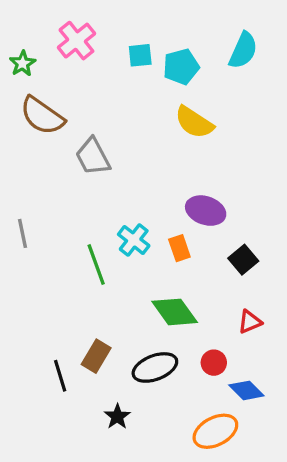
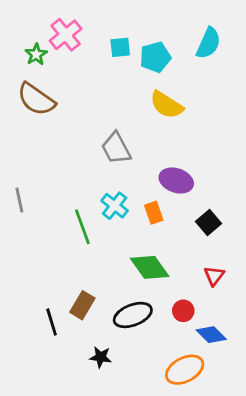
green star: (23, 63) -> (36, 54), moved
gray trapezoid: (93, 157) -> (116, 148), moved
red triangle: (250, 322) -> (214, 276), turned -30
black star: (117, 417) -> (101, 357), turned -30

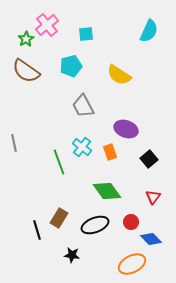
cyan pentagon: (155, 57) -> (71, 66), moved

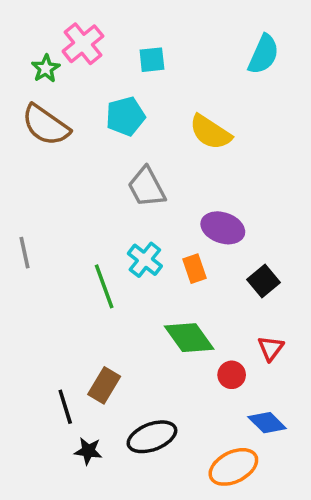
red circle: (131, 222) -> (232, 375), moved
black ellipse: (95, 225) -> (152, 437), moved
black star: (72, 255) -> (88, 451), moved

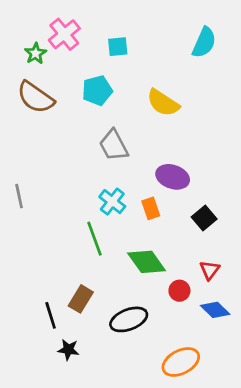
green line: (104, 286) -> (94, 239), moved
blue diamond: (267, 423) -> (215, 310), moved
black ellipse: (152, 437) -> (129, 319), moved

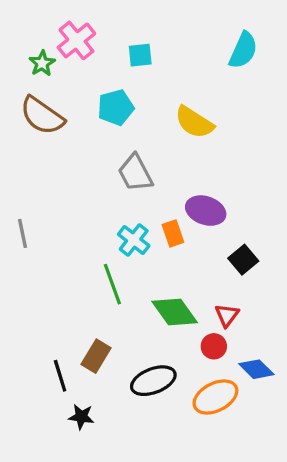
orange rectangle: (151, 208) -> (173, 233), moved
red triangle: (210, 270) -> (227, 315), moved
orange ellipse: (181, 362) -> (215, 397), moved

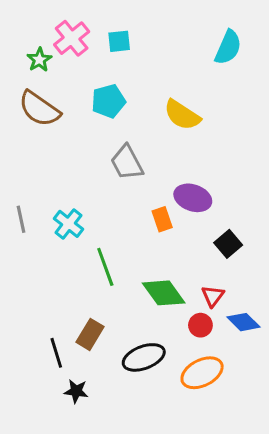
cyan square: (140, 55) -> (119, 41), moved
cyan cross: (134, 240) -> (69, 224), moved
blue diamond: (256, 369) -> (243, 322), moved

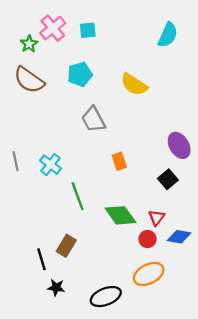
purple ellipse: (193, 198) -> (179, 145), moved, turned 40
blue diamond: (243, 322) -> (179, 237), turned -35
black ellipse: (144, 357) -> (106, 297), moved

